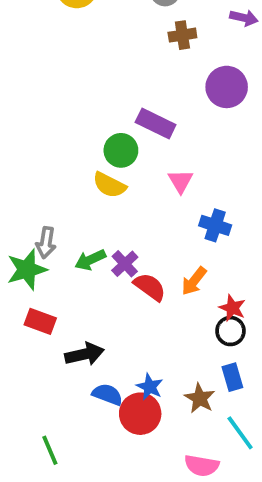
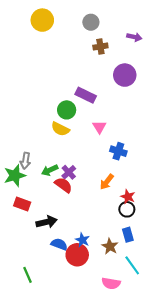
red semicircle: (150, 287) -> (63, 185), moved

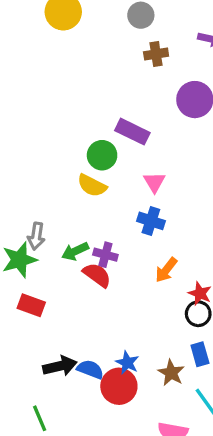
blue cross: (118, 151) -> (151, 221), moved
purple cross: (69, 172) -> (105, 255), turned -32
black arrow: (47, 222) -> (60, 366), moved

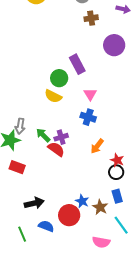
purple rectangle: (132, 132) -> (77, 64), turned 36
green arrow: (75, 251) -> (43, 135), turned 70
purple cross: (105, 255) -> (61, 137), turned -32
blue star: (127, 363) -> (82, 201), moved
blue semicircle: (90, 369) -> (46, 226), moved

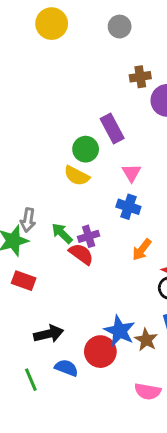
brown cross: (91, 18) -> (140, 77), moved
blue star: (82, 201) -> (120, 331), size x1.5

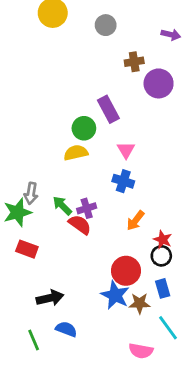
gray circle: (120, 27) -> (106, 25), moved
yellow semicircle: (77, 176) -> (76, 153), turned 140
brown star: (146, 340) -> (140, 303), turned -30
red circle: (100, 352) -> (126, 271), moved

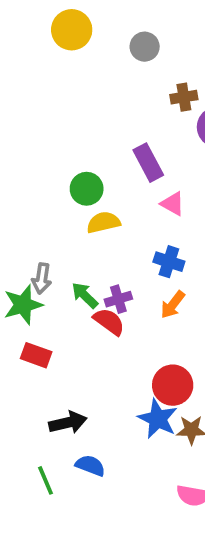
green circle: (84, 128) -> (87, 189), moved
pink triangle: (126, 150) -> (173, 204), moved, turned -30
orange arrow: (135, 221) -> (173, 305), moved

